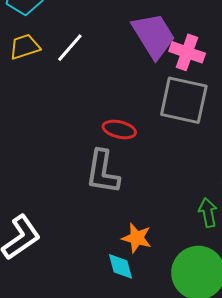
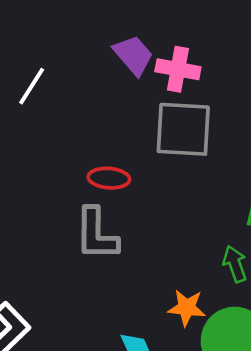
purple trapezoid: (154, 36) -> (133, 55), size x0.7
orange star: (137, 238) -> (187, 308), moved

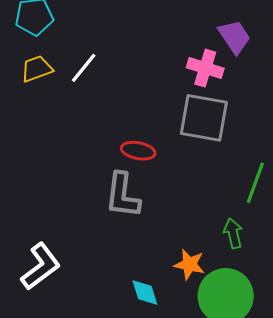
purple trapezoid: (133, 55) -> (234, 37), moved

